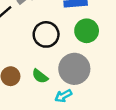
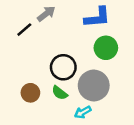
black circle: (46, 34) -> (63, 67), moved

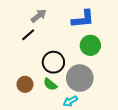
black line: (24, 30) -> (28, 35), moved

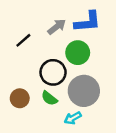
gray arrow: (39, 16) -> (57, 27), moved
green circle: (90, 45) -> (78, 53), moved

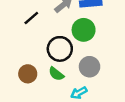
gray circle: (84, 91) -> (90, 67), size x0.7

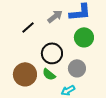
green circle: (84, 30) -> (84, 37), moved
brown circle: (28, 74) -> (25, 74), size x1.5

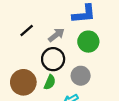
gray arrow: (55, 16) -> (56, 35), moved
green semicircle: (49, 74) -> (50, 82), turned -104

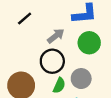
black line: (27, 31) -> (25, 19), moved
green semicircle: (50, 82) -> (59, 85), moved

